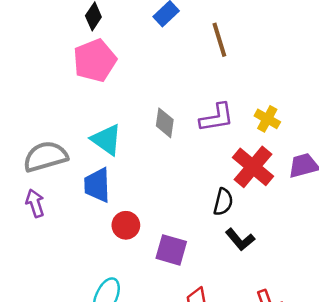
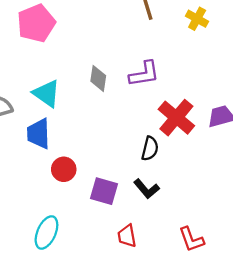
yellow cross: (267, 119) -> (197, 19), moved
black L-shape: (240, 240) -> (146, 189), moved

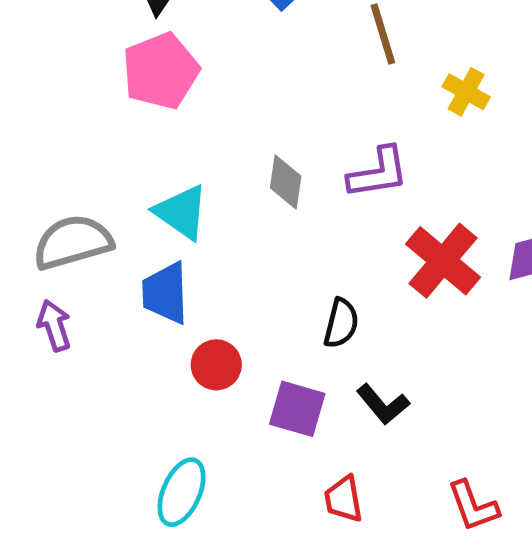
yellow cross: (197, 19) -> (466, 92), moved
black semicircle: (150, 149) -> (341, 323), moved

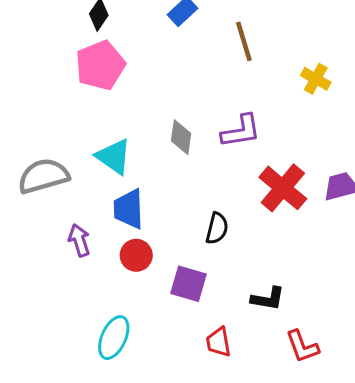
yellow cross: (466, 92) -> (316, 79), moved
blue trapezoid: (165, 293) -> (129, 209), moved
purple arrow: (54, 325) -> (79, 240), moved
black L-shape: (383, 404) -> (268, 299), moved, turned -40

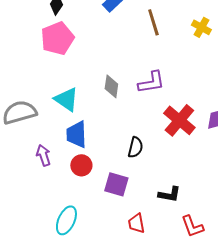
yellow cross: (316, 79) -> (201, 27), moved

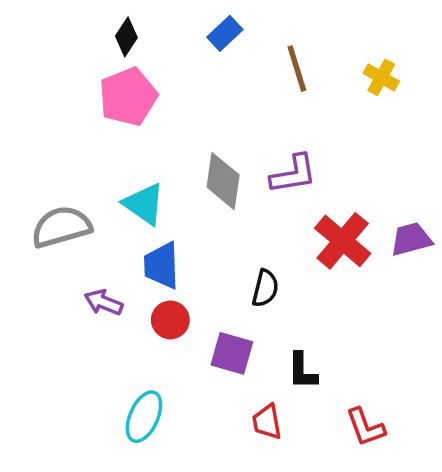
gray diamond: (111, 86) -> (223, 181), size x1.4
purple arrow: (43, 155) -> (104, 302), turned -50
black L-shape: (169, 194) -> (302, 371), moved, turned 80

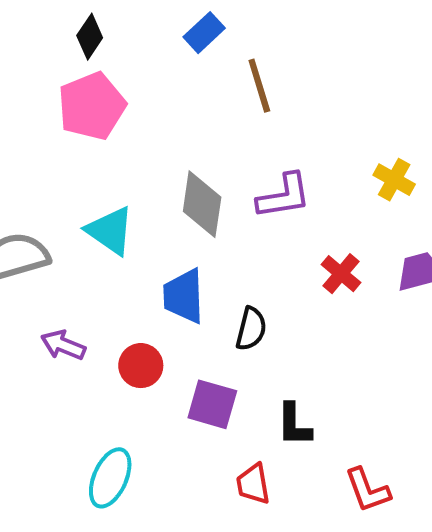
brown line: (297, 69) -> (259, 86), moved
yellow cross: (381, 77) -> (394, 180), moved
red cross: (343, 241) -> (341, 274), size x0.6
blue trapezoid: (162, 265) -> (184, 296), moved

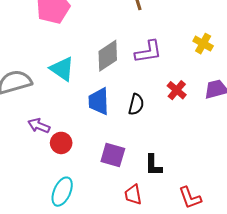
gray diamond: (202, 204) -> (108, 56), turned 48
black semicircle: (251, 329) -> (136, 104), moved
red circle: (141, 366) -> (61, 143), moved

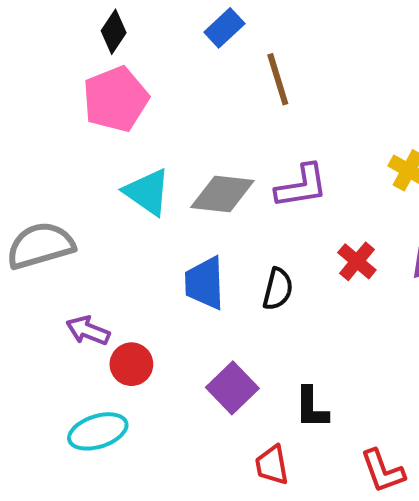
gray diamond: (108, 56) -> (222, 194), turned 40
cyan triangle: (62, 69) -> (147, 192), moved
purple square: (113, 155) -> (232, 388), turned 30
cyan ellipse: (62, 192) -> (98, 431), moved, turned 48

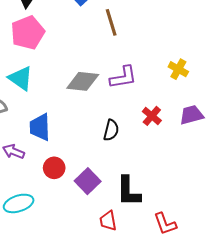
cyan triangle: (147, 192) -> (21, 78), moved
blue trapezoid: (205, 283) -> (40, 127), moved
red circle: (131, 364) -> (54, 168), moved
black L-shape: (311, 408) -> (128, 191), size x1.4

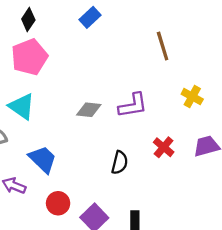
brown line: (111, 22) -> (163, 46), moved
gray diamond: (83, 81) -> (89, 110), size x0.7
blue trapezoid: (40, 127) -> (43, 159), turned 136

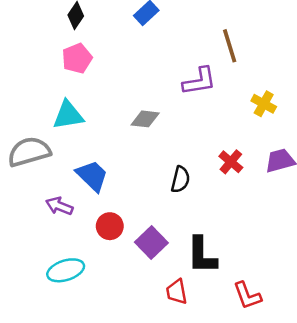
pink pentagon: (29, 57) -> (77, 58), size x0.7
purple L-shape: (133, 105) -> (199, 81), moved
cyan triangle: (22, 106) -> (68, 115), turned -44

